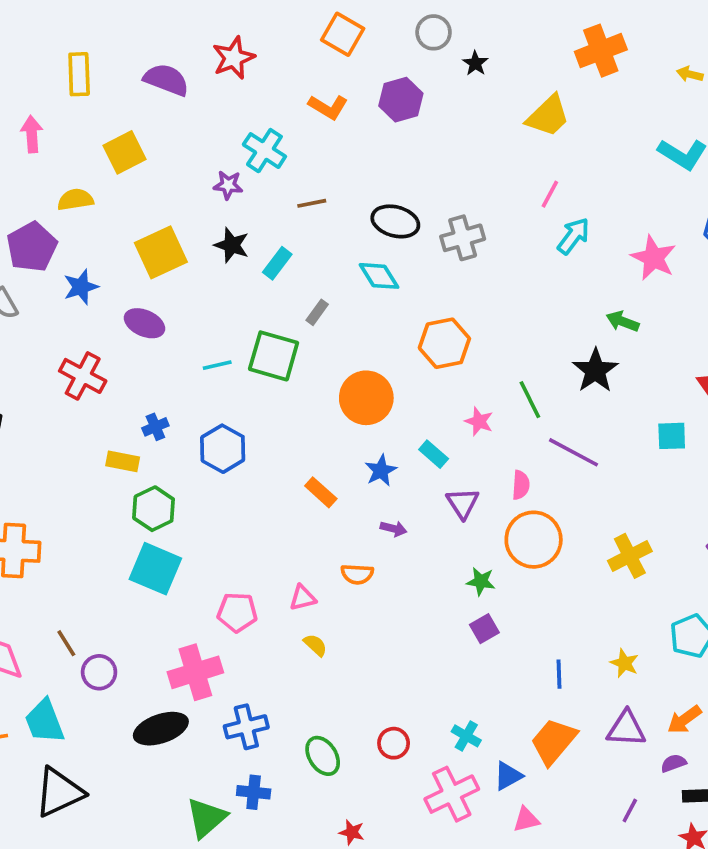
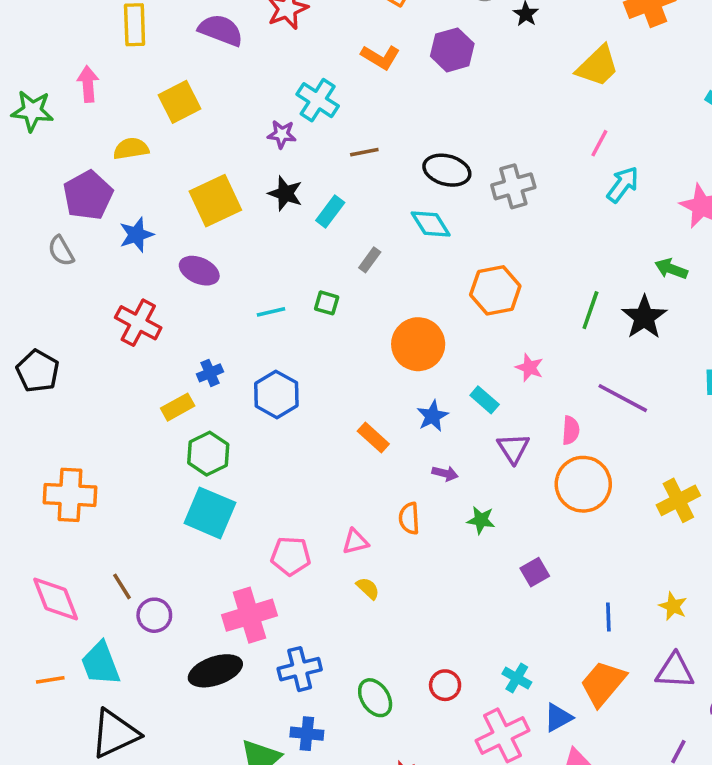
green square: (274, 356) -> (327, 303), size x0.5
green line: (530, 400) -> (590, 310), moved, turned 45
yellow rectangle: (123, 461) -> (178, 407), turned -40
orange semicircle: (357, 574) -> (409, 518), turned 84
green star: (481, 581) -> (481, 520), moved

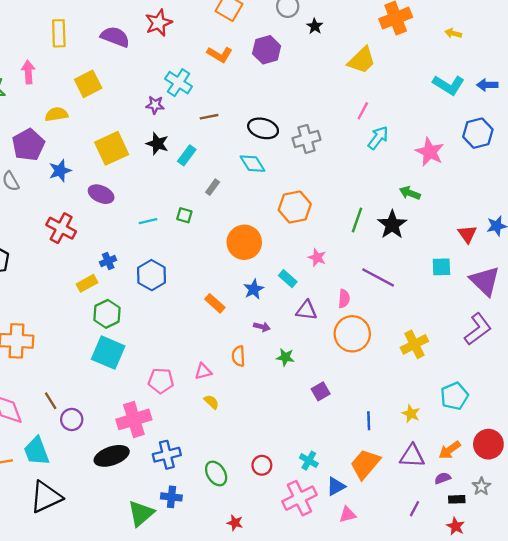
purple triangle: (513, 448) -> (306, 310), turned -50

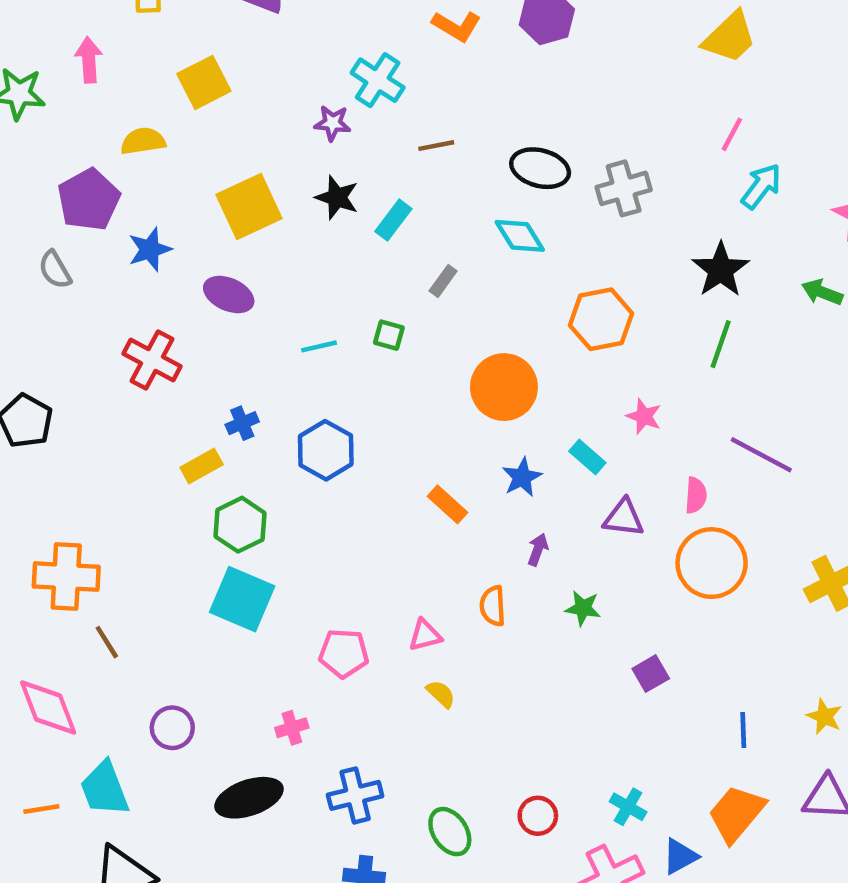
black star: (392, 225) -> (721, 270), moved
purple arrow: (262, 327) -> (538, 549), turned -84
brown line: (51, 401) -> (107, 642), moved
pink cross: (134, 419) -> (292, 728), size x0.5

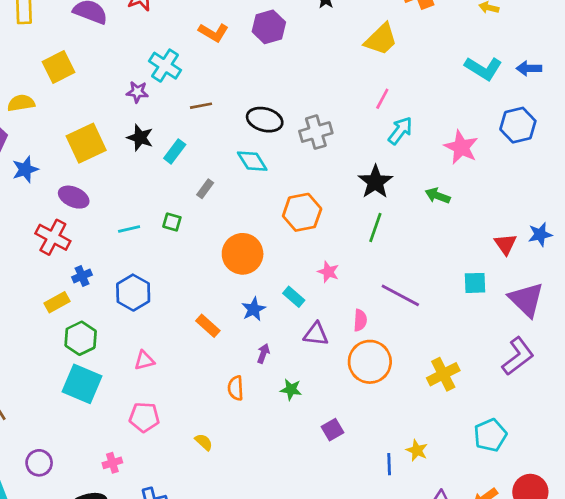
red cross: (152, 360) -> (53, 237), moved
pink triangle: (425, 635) -> (144, 360), moved
yellow star: (824, 716) -> (417, 450), moved

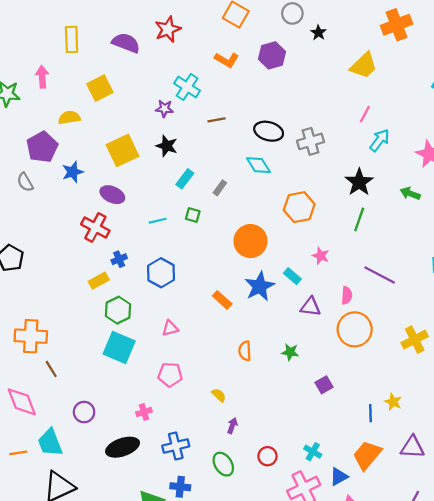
cyan rectangle: (175, 151) -> (185, 179), moved
blue star: (254, 309) -> (260, 286), size x1.5
purple arrow: (263, 353) -> (232, 426), moved

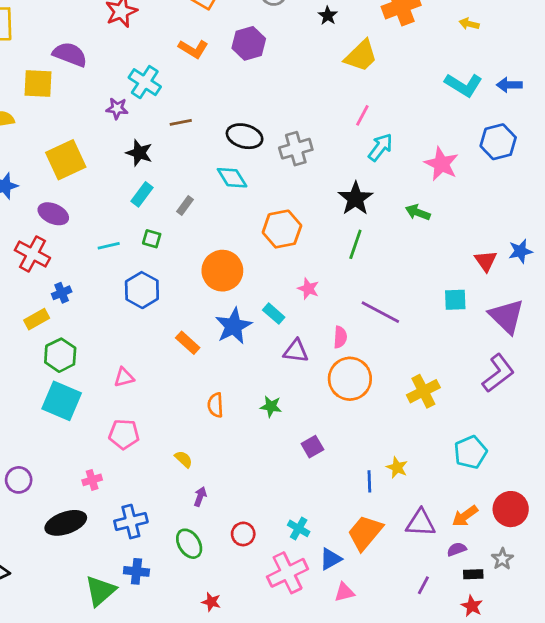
black star: (318, 33) -> (328, 16), moved
purple semicircle: (126, 43) -> (70, 54), moved
yellow square: (100, 88) -> (38, 84), turned 30
black star: (167, 146) -> (139, 153), moved
blue hexagon: (161, 273) -> (142, 290), moved

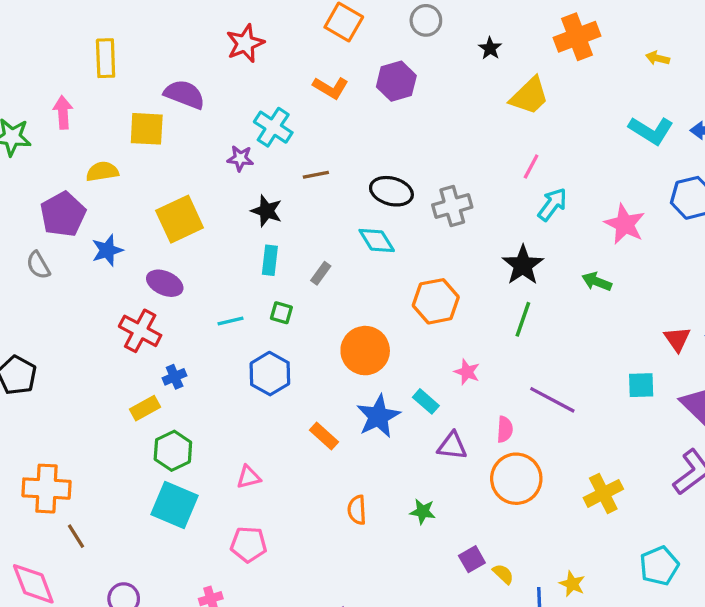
cyan rectangle: (142, 194) -> (270, 260), turned -30
yellow semicircle: (184, 459) -> (503, 574), moved

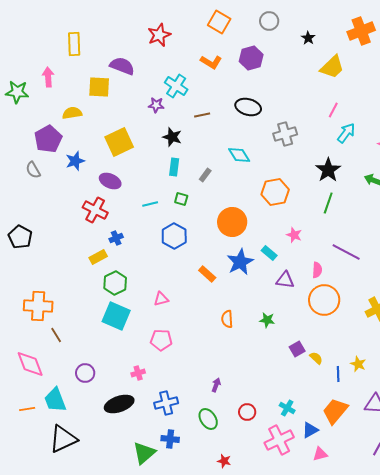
black ellipse: (391, 191) -> (248, 107), moved

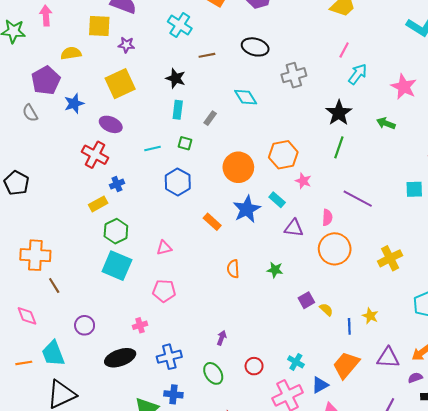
purple star: (156, 105) -> (126, 45), moved
orange hexagon: (275, 192) -> (283, 155), moved
pink diamond: (30, 364) -> (27, 316), size x0.7

